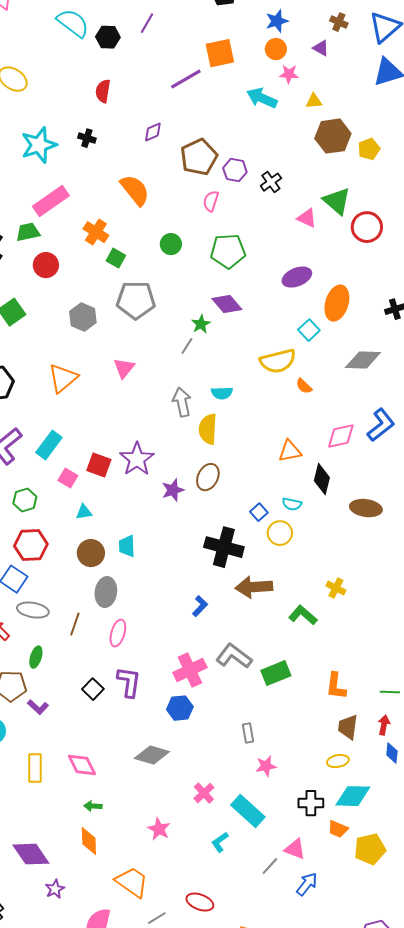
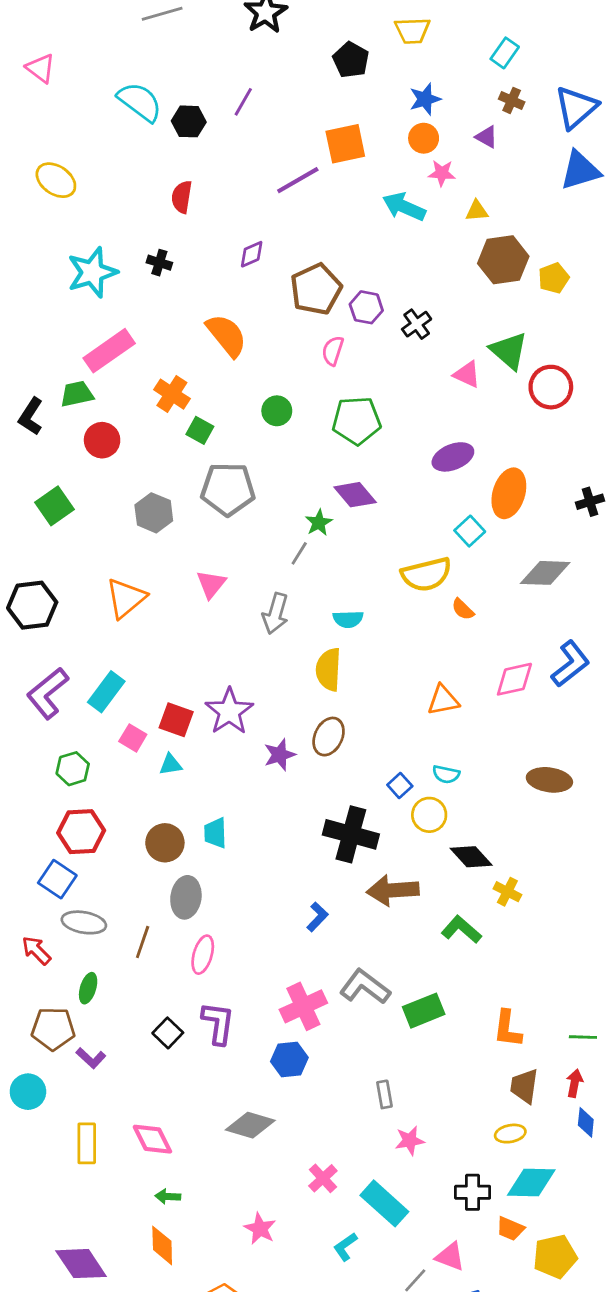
gray arrow: (182, 402) -> (275, 614), moved, turned -152
black diamond: (322, 479) -> (471, 857), moved, turned -56
cyan triangle: (84, 512) -> (171, 764), moved

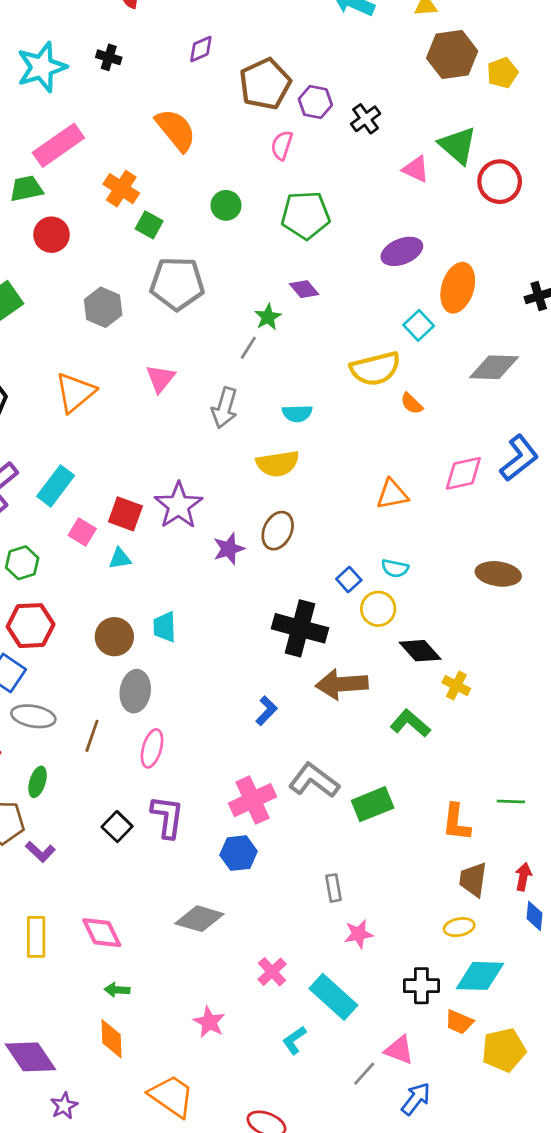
purple diamond: (355, 495) -> (304, 289), size x0.7
yellow semicircle: (329, 669) -> (278, 464), turned -102
green line: (583, 1037) -> (511, 801), moved

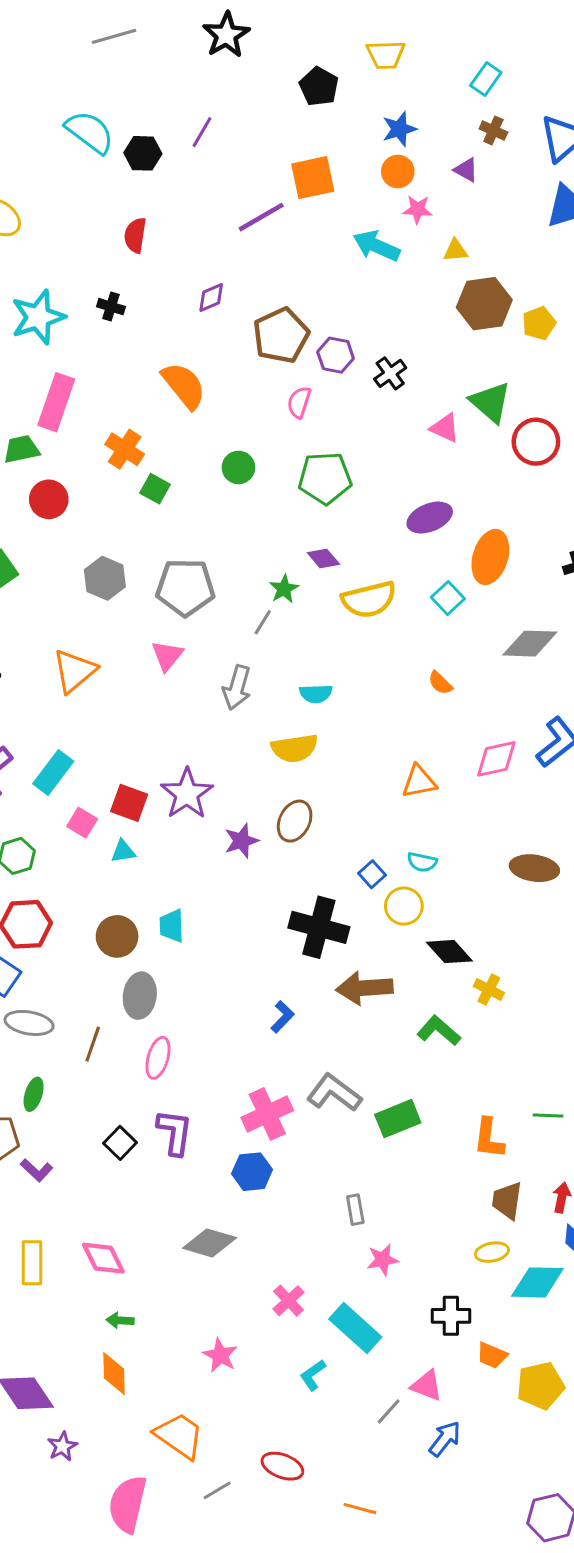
pink rectangle: (58, 145) -> (56, 402), turned -36
gray pentagon: (177, 284) -> (185, 587), moved
yellow semicircle: (375, 369) -> (369, 599), moved
cyan diamond: (480, 976) -> (537, 1282), moved

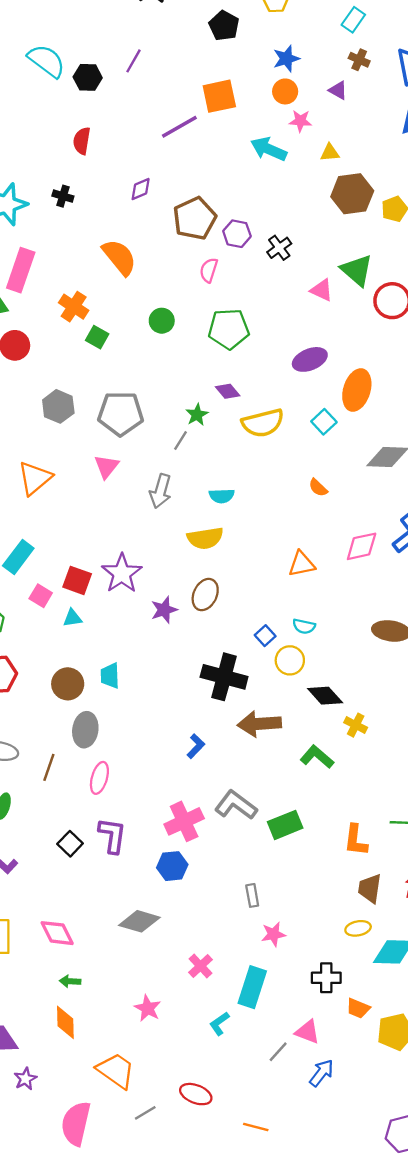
cyan rectangle: (355, 1328) -> (252, 987), turned 66

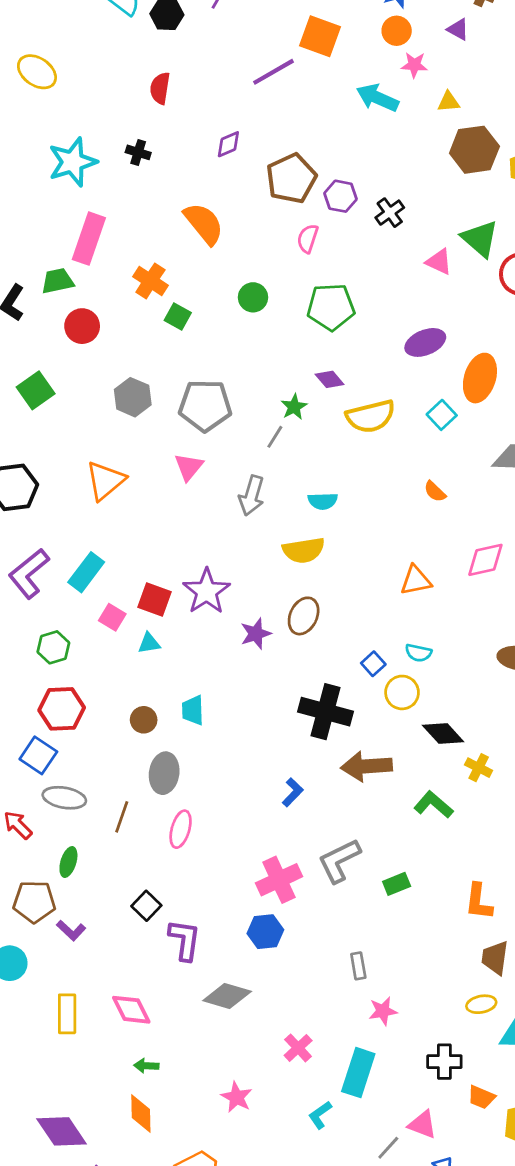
orange square: (219, 96) -> (320, 36), turned 32
brown circle: (68, 684) -> (144, 720), size x0.7
gray L-shape: (236, 805) -> (339, 861), turned -63
green rectangle: (285, 825) -> (397, 884), size x0.7
purple L-shape: (112, 835) -> (185, 940), moved

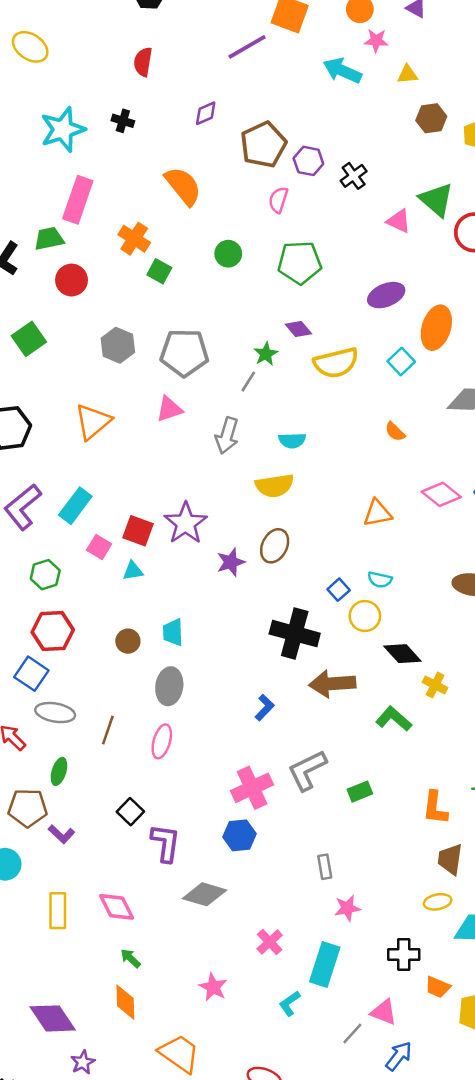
brown hexagon: (474, 150) -> (431, 118), size x0.7
pink triangle: (189, 467) -> (169, 409), turned 32
pink diamond: (485, 560) -> (441, 494), turned 51
gray ellipse: (164, 773) -> (169, 686), moved
green arrow: (146, 1066) -> (130, 958), turned 40

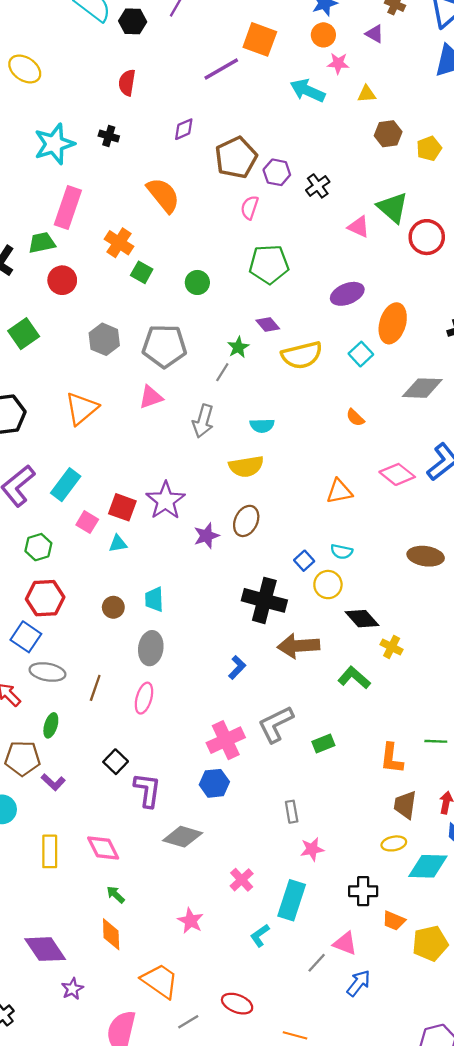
green circle: (228, 254) -> (197, 282), moved

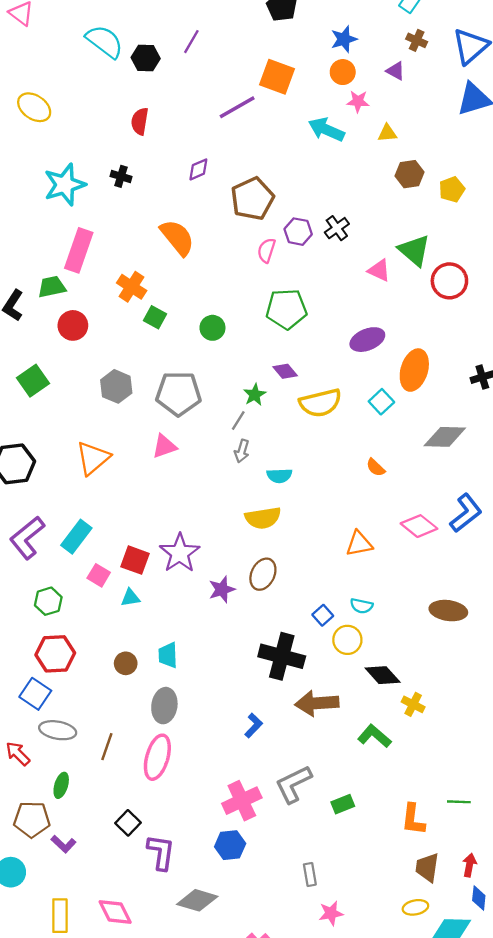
purple hexagon: (277, 172) -> (298, 232), moved
gray arrow: (203, 421) -> (242, 451), moved, size x0.7
pink ellipse: (144, 698) -> (157, 757), size x1.4

